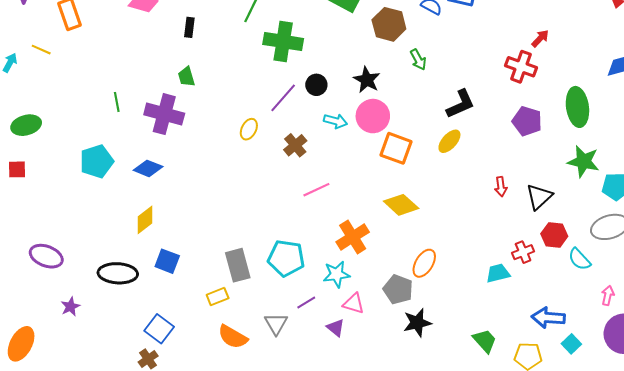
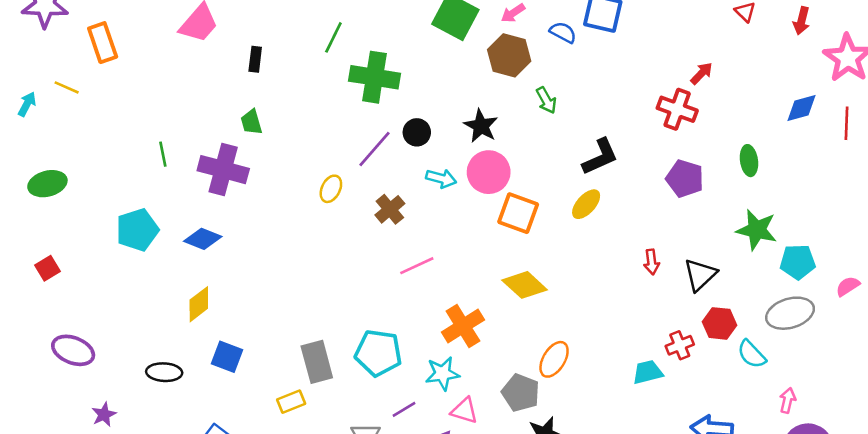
green ellipse: (577, 107) -> (749, 161), size x0.6
red square: (17, 169) -> (47, 268), moved, turned -30
black ellipse: (118, 273) -> (164, 372), size x0.7

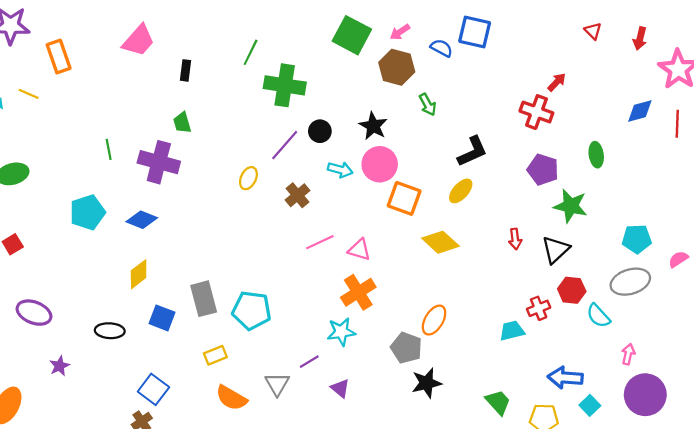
green star: (757, 230) -> (571, 206), moved
yellow diamond: (525, 285) -> (440, 242), moved
cyan pentagon: (378, 353) -> (252, 310), moved
gray rectangle: (317, 362) -> (204, 299), moved
pink triangle: (464, 411) -> (359, 250), moved

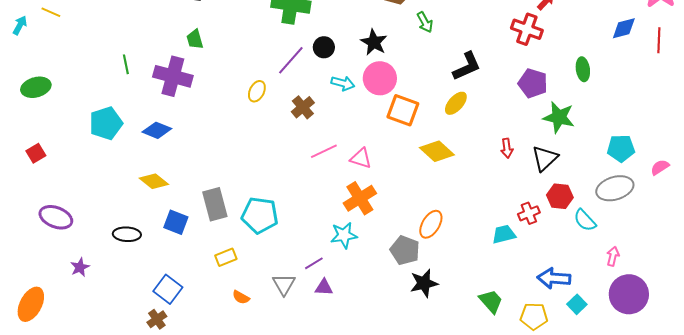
yellow diamond: (139, 274) -> (154, 181), turned 76
purple triangle: (340, 388) -> (324, 287), moved, turned -36
orange semicircle: (231, 398) -> (241, 297), size x0.6

